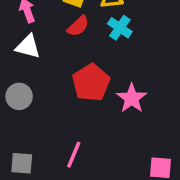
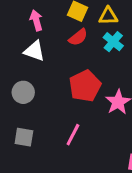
pink line: (74, 155) -> (73, 135), moved
gray square: (22, 163) -> (24, 137), moved

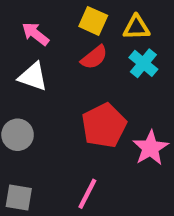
pink arrow: (36, 20) -> (35, 34), turned -36

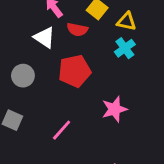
red semicircle: (94, 57) -> (77, 30), moved, turned 36
red pentagon: (104, 125) -> (75, 71), moved

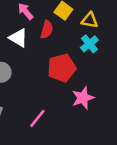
red semicircle: (77, 30) -> (47, 30), turned -84
red pentagon: (75, 71) -> (62, 68), moved

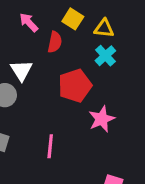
white triangle: (18, 38) -> (21, 70), moved, turned 30
pink line: (37, 118) -> (50, 146), turned -30

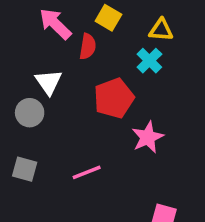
pink arrow: (29, 22) -> (55, 24), size x1.4
yellow triangle: (104, 28) -> (161, 30), moved
pink line: (50, 146) -> (87, 172), turned 65

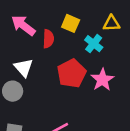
yellow square: (108, 18) -> (71, 23), moved
yellow triangle: (161, 30) -> (111, 23), moved
pink star: (148, 137) -> (102, 80), moved

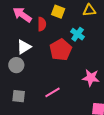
cyan cross: (94, 44) -> (78, 34), moved
white triangle: (23, 68) -> (24, 47), turned 42
pink star: (102, 80) -> (91, 78), moved, turned -30

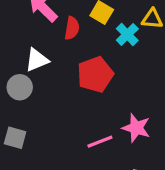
cyan cross: (78, 34) -> (127, 34), moved
pink line: (52, 92) -> (100, 142), moved

